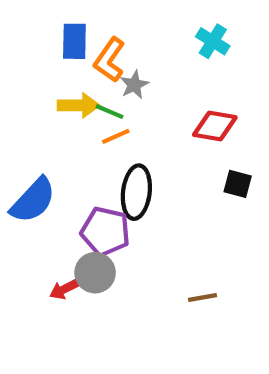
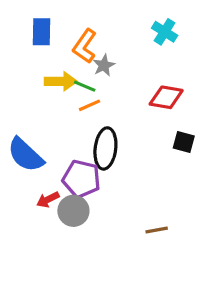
blue rectangle: (74, 41) -> (41, 32), moved
blue semicircle: (33, 200) -> (26, 155), turned 90
red arrow: (64, 289) -> (48, 200), moved

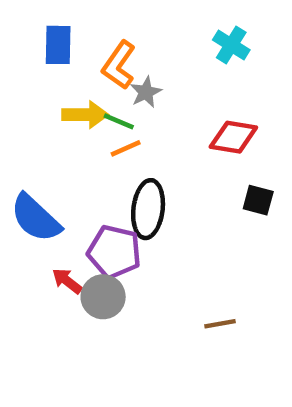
red arrow: (48, 200) -> (67, 281), turned 65

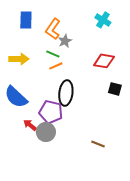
yellow arrow: (85, 115) -> (19, 59), moved
brown line: (220, 324) -> (98, 144), turned 32

